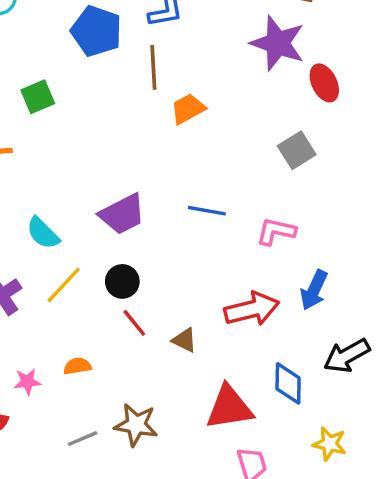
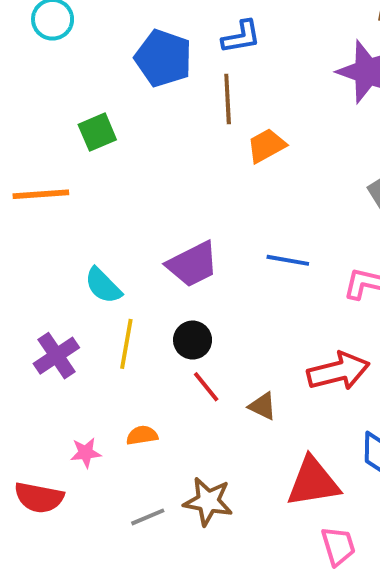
yellow line: (64, 285) -> (126, 344), turned -33

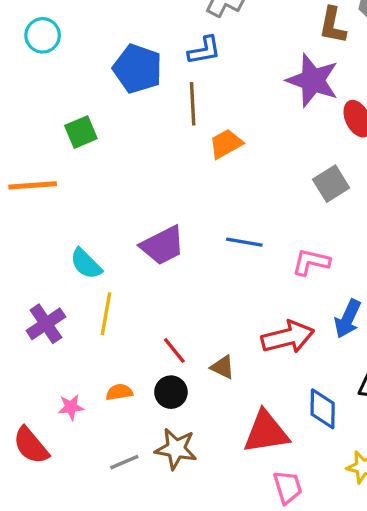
black circle: (193, 340) -> (171, 392), moved
red semicircle: (39, 498) -> (31, 445), turned 39

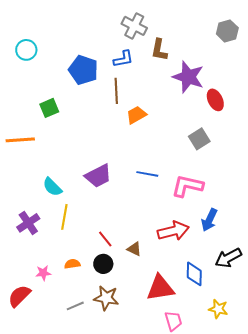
brown L-shape: (333, 25) -> (159, 50), moved
pink L-shape: (311, 262) -> (187, 186), size x1.4
red semicircle: (31, 445) -> (19, 296), turned 85

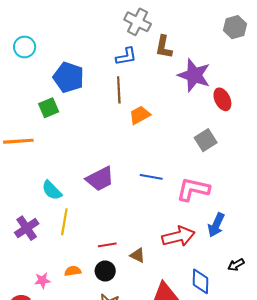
blue pentagon: (83, 70) -> (69, 77), moved
red line: (105, 239) -> (107, 245), turned -60
black arrow: (228, 258) -> (236, 265), size x0.6

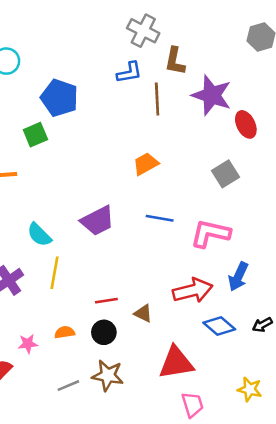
brown line: (119, 90) -> (157, 99), moved
orange trapezoid: (140, 115) -> (146, 164), moved
blue diamond: (200, 281) -> (219, 326), moved, turned -50

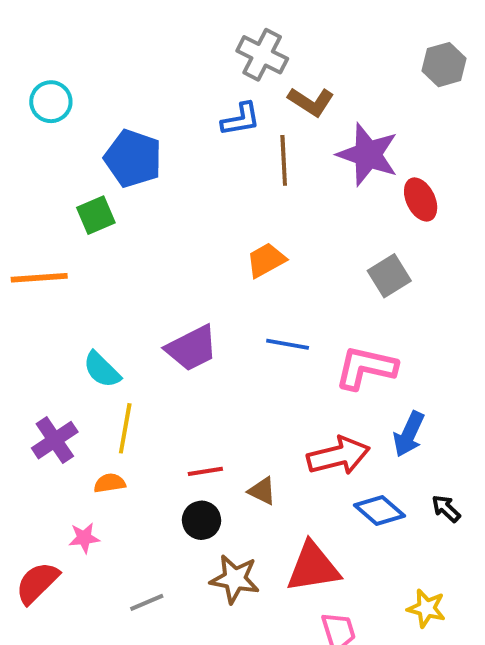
brown L-shape: (175, 61) -> (311, 102), turned -68
black arrow: (262, 325) -> (446, 509), turned 72
orange semicircle: (65, 332) -> (110, 483), moved
brown star: (108, 375) -> (235, 579), moved

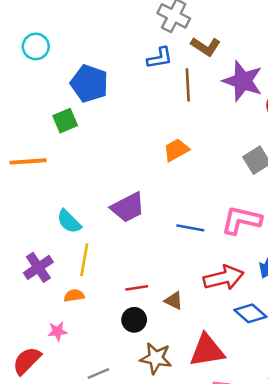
blue line: (288, 344) -> (190, 228), moved

